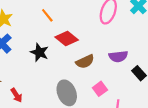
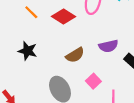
red diamond: (67, 38) -> (63, 16), moved

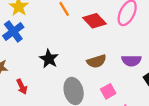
black star: (28, 51) -> (49, 59), moved

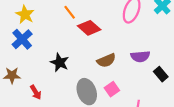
red diamond: (95, 21) -> (89, 28), moved
pink square: (108, 91) -> (112, 89), moved

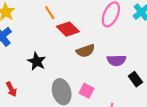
brown semicircle: (106, 60) -> (85, 51), moved
pink square: (112, 89) -> (87, 91), turned -32

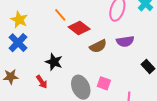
purple semicircle: (116, 60) -> (125, 41), moved
red arrow: (11, 89) -> (42, 82), moved

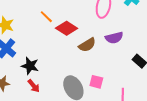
black star: (54, 62) -> (30, 66), moved

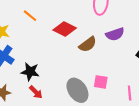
orange line: (46, 17) -> (30, 16), moved

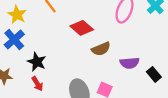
purple semicircle: (115, 34) -> (130, 63), moved

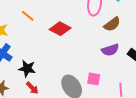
brown semicircle: (101, 49) -> (112, 24), moved

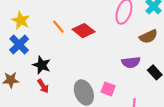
orange line: (28, 16) -> (58, 27), moved
brown semicircle: (112, 24) -> (148, 37), moved

